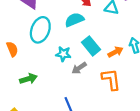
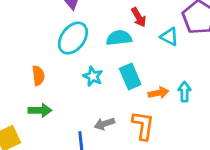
orange semicircle: (12, 49) -> (38, 76), moved
gray arrow: (79, 68) -> (104, 124), moved
green arrow: (28, 79) -> (40, 110), moved

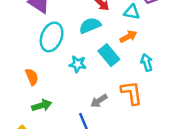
cyan arrow: (184, 92) -> (147, 63), moved
orange arrow: (158, 93) -> (128, 37), moved

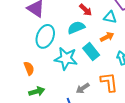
cyan star: (78, 64) -> (66, 59), size x1.6

